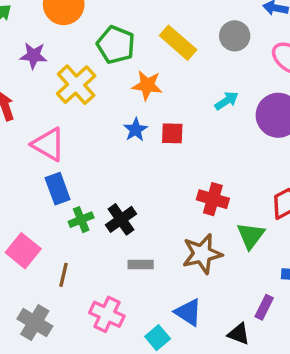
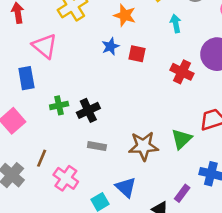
cyan arrow: (227, 101) -> (176, 23), moved, turned -78
blue rectangle: (58, 189) -> (26, 78), moved
red cross: (213, 199) -> (182, 72), moved
brown line: (64, 275) -> (42, 158), moved

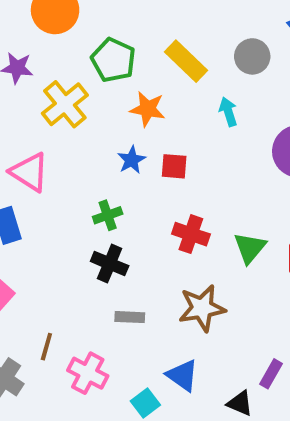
red cross: (182, 72) -> (191, 234), moved
green cross: (59, 105) -> (108, 215), moved
black cross: (88, 110) -> (110, 264), turned -35
green triangle: (181, 139) -> (250, 248), moved

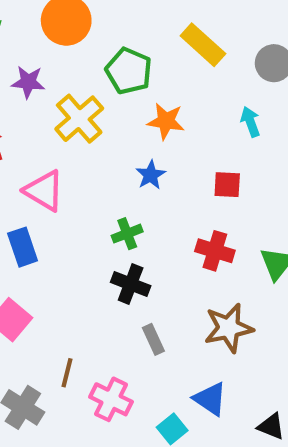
yellow rectangle: (186, 61) -> (203, 45), moved
red square: (174, 166) -> (227, 185), moved
gray rectangle: (130, 317) -> (153, 339), turned 64

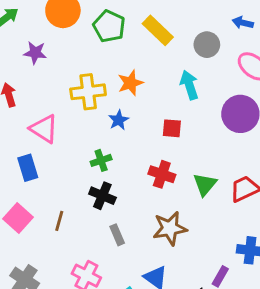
green pentagon: (129, 71) -> (109, 26), moved
yellow cross: (79, 119) -> (88, 92), moved, turned 32
orange star: (166, 121) -> (130, 83), turned -30
cyan arrow: (250, 122) -> (189, 85), size x1.4
brown line: (67, 373) -> (59, 221), moved

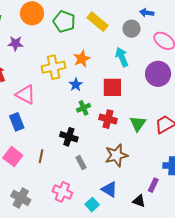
blue arrow: (243, 23) -> (147, 13), moved
red square: (172, 128) -> (112, 87), size x1.5
green cross: (101, 160) -> (84, 108), moved

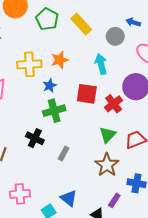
green cross: (84, 108) -> (54, 111), size x1.5
red cross: (108, 119) -> (114, 104), moved, turned 30
brown star: (116, 155) -> (107, 165), moved, turned -30
gray rectangle: (81, 163) -> (64, 153), moved, turned 48
pink cross: (62, 192) -> (20, 194), turned -36

